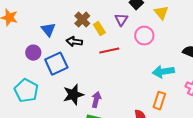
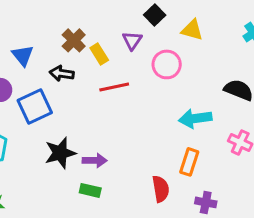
yellow triangle: (161, 13) -> (192, 30), turned -35
purple arrow: (96, 100) -> (95, 160), turned 77

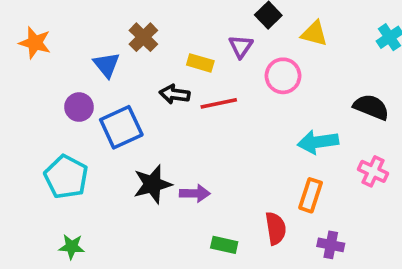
brown cross: (74, 40) -> (143, 37), moved
yellow rectangle: (99, 54) -> (200, 63), turned -42
black arrow: (62, 73) -> (175, 94), moved
green rectangle: (90, 190) -> (224, 245), moved

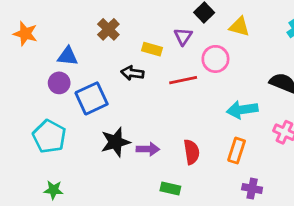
blue triangle: (107, 65) -> (68, 56), moved, turned -45
red line: (219, 103) -> (183, 80), moved
red semicircle: (276, 228) -> (192, 152), moved

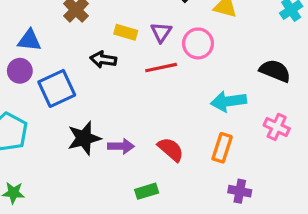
purple triangle: (183, 36) -> (161, 32), moved
red semicircle: (192, 152) -> (171, 149), turned -40
green rectangle: (170, 189) -> (147, 191), turned -30

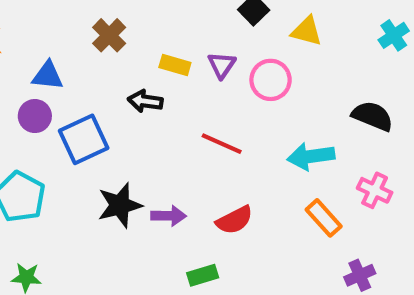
red line: (161, 68) -> (222, 144), moved, turned 36
orange rectangle: (222, 148) -> (324, 218), moved, turned -60
red semicircle: (171, 149) -> (234, 220), turned 112
purple cross: (240, 191) -> (360, 275), moved, turned -35

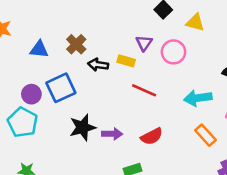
brown cross: (109, 35) -> (76, 44), moved
yellow rectangle: (175, 65) -> (126, 61), moved
purple circle: (35, 116) -> (31, 94), moved

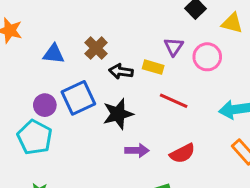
black star: (83, 127) -> (118, 114), moved

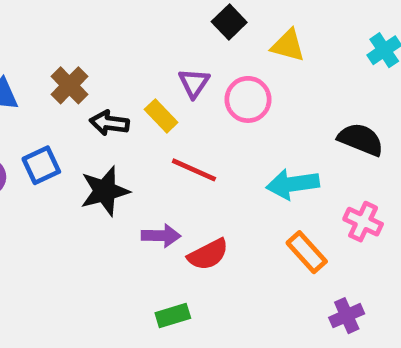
yellow rectangle: (153, 67) -> (161, 116), turned 30
blue square: (78, 98) -> (41, 165), size x0.7
purple arrow: (137, 150) -> (161, 236), moved

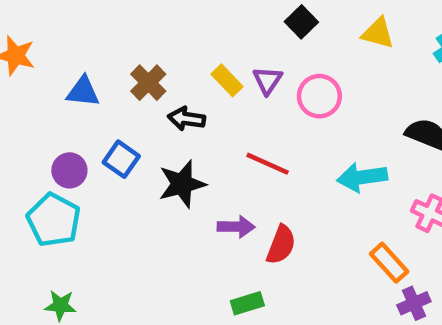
yellow triangle: (288, 45) -> (378, 33), moved
yellow rectangle: (161, 116) -> (227, 80), moved
blue square: (41, 165) -> (121, 159), turned -30
orange rectangle: (307, 252) -> (389, 263), moved
red semicircle: (208, 254) -> (281, 245), turned -42

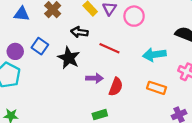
black arrow: (187, 119) -> (79, 32), moved
black star: (182, 184) -> (69, 58), turned -30
orange rectangle: (389, 263) -> (157, 88), moved, turned -30

